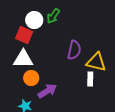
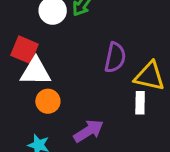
red square: (24, 35) -> (25, 50), moved
purple arrow: (47, 91) -> (89, 131), moved

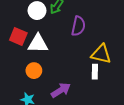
purple semicircle: (115, 57) -> (78, 26), moved
white triangle: (35, 72) -> (38, 44), moved

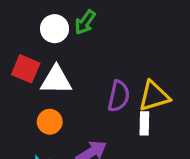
purple semicircle: (78, 26) -> (119, 96), moved
yellow triangle: (101, 54) -> (154, 96), turned -30

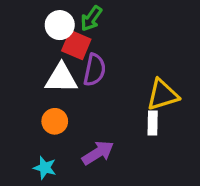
red square: (26, 69) -> (76, 45), moved
purple semicircle: (119, 96) -> (95, 70), moved

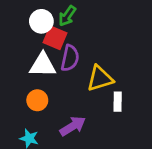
yellow triangle: (163, 95) -> (100, 78), moved

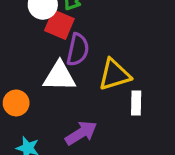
white triangle: (43, 65) -> (59, 76), moved
orange circle: (37, 100) -> (16, 103), moved

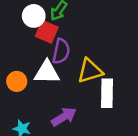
orange circle: (16, 103) -> (17, 81), moved
white rectangle: (136, 103) -> (107, 93), size x1.5

